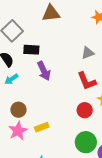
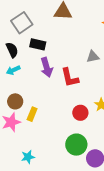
red L-shape: (87, 81) -> (70, 78), moved
yellow rectangle: (42, 127) -> (32, 114), moved, turned -56

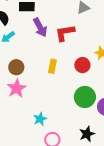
red L-shape: (70, 78) -> (65, 33), turned 105
yellow rectangle: (32, 114) -> (52, 66), moved

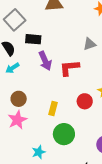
yellow rectangle: (52, 66) -> (53, 109), moved
green circle: (85, 97) -> (64, 134), moved

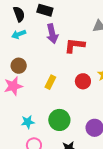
green circle: (64, 134) -> (59, 120), moved

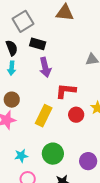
cyan arrow: (19, 34) -> (12, 68), turned -64
red L-shape: (75, 45) -> (66, 91), moved
yellow rectangle: (50, 82) -> (44, 116), size x1.5

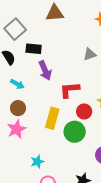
cyan arrow: (12, 68) -> (17, 84), moved, turned -56
green circle: (53, 154) -> (75, 132), moved

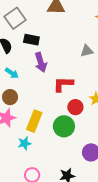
yellow rectangle: (52, 118) -> (34, 121), moved
cyan star: (37, 162) -> (25, 143), moved

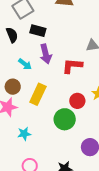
cyan arrow: (12, 73) -> (25, 64), moved
red L-shape: (63, 84) -> (72, 66), moved
yellow rectangle: (34, 121) -> (38, 94), moved

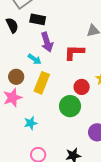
cyan arrow: (25, 64) -> (35, 59), moved

